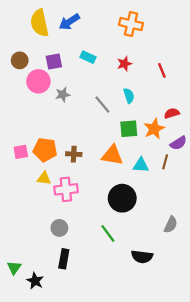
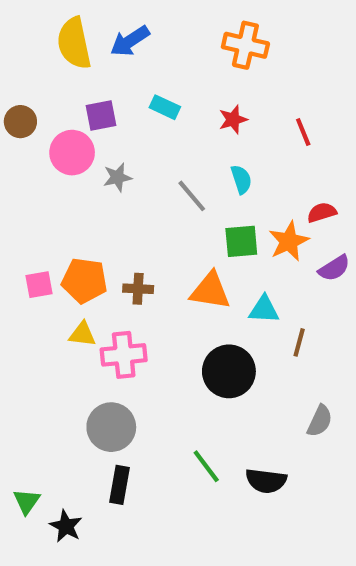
brown circle: (20, 60) -> (20, 122), moved
brown line: (165, 162) -> (299, 342), moved
gray circle: (59, 228) -> (111, 427), size x1.5
green line: (108, 233) -> (206, 466), moved

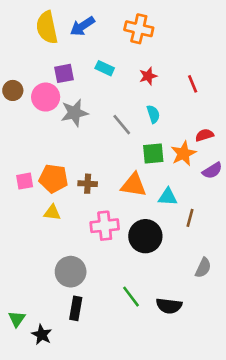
orange cross: (245, 45) -> (139, 29), moved
brown circle: (20, 122) -> (13, 90), moved
gray star: (117, 177) -> (74, 113), size x1.5
pink cross: (124, 355) -> (105, 226), moved

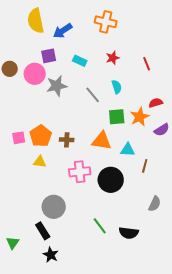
blue arrow: (82, 26) -> (63, 31), moved
cyan rectangle: (105, 68) -> (80, 61), moved
orange pentagon: (53, 178) -> (41, 136), turned 30
black rectangle: (76, 308) -> (43, 231), moved, turned -42
black star: (42, 335) -> (51, 255), moved

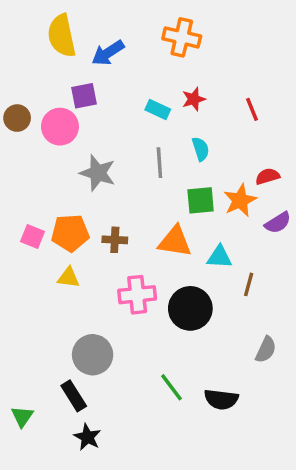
cyan rectangle: (80, 61) -> (158, 109), moved
gray star: (57, 86) -> (98, 173), moved, turned 30
gray line: (93, 95) -> (159, 163), turned 36
orange pentagon: (41, 136) -> (70, 233), turned 30
pink square: (19, 138) -> (33, 236), turned 32

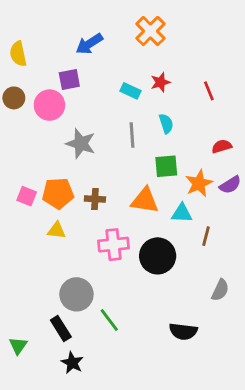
yellow semicircle: (62, 36) -> (18, 54), moved, size x0.7
orange cross: (182, 37) -> (150, 31), turned 32
orange star: (240, 200) -> (199, 183), moved
green line: (171, 387) -> (109, 320), moved

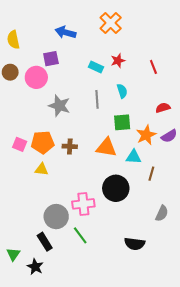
blue arrow: (89, 44) -> (66, 32), turned 48
pink cross: (113, 245) -> (83, 204), moved
black star: (72, 363) -> (35, 267), moved

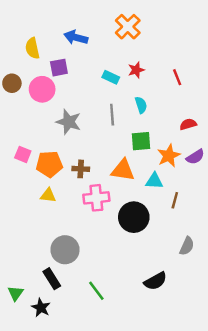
yellow semicircle: (13, 40) -> (32, 48), moved
pink square: (20, 144) -> (23, 154), moved
pink cross: (83, 204) -> (96, 198), moved
green line: (80, 235) -> (96, 291), moved
black semicircle: (135, 244) -> (155, 281), turned -36

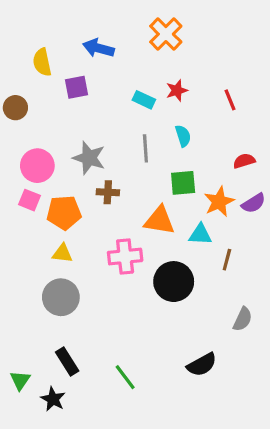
pink circle: (42, 89) -> (37, 166), moved
brown cross: (81, 169) -> (108, 192), moved
gray circle: (65, 250) -> (61, 297), moved

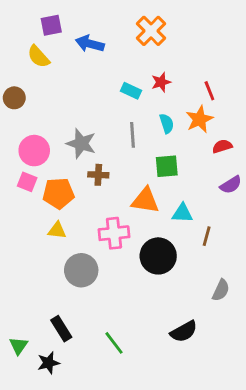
yellow semicircle: (42, 62) -> (38, 57), turned -30
purple square: (77, 87) -> (51, 25), moved
orange star: (219, 202) -> (199, 119), moved
gray circle: (61, 297) -> (81, 270), moved
black star: (53, 399) -> (48, 363), turned 30

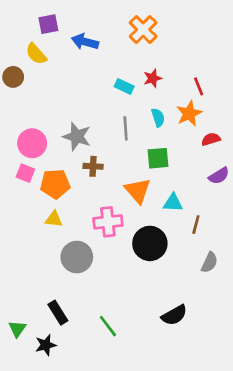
brown circle: (14, 98) -> (13, 77), moved
orange triangle: (145, 200) -> (138, 191), turned 40
gray semicircle: (221, 290) -> (209, 262), moved

